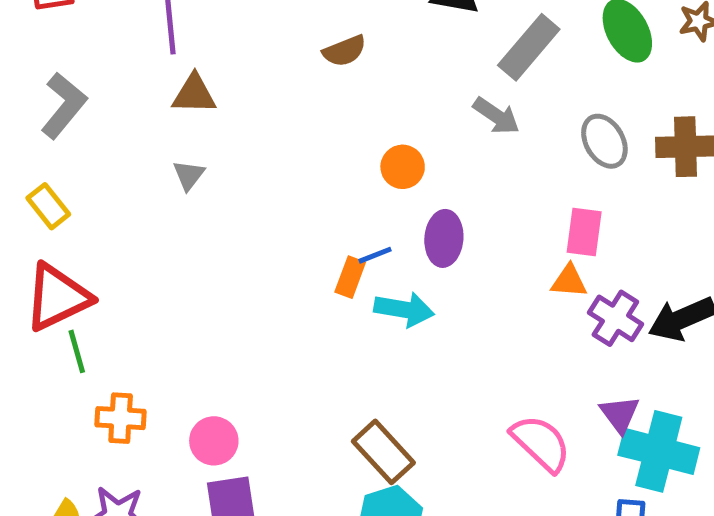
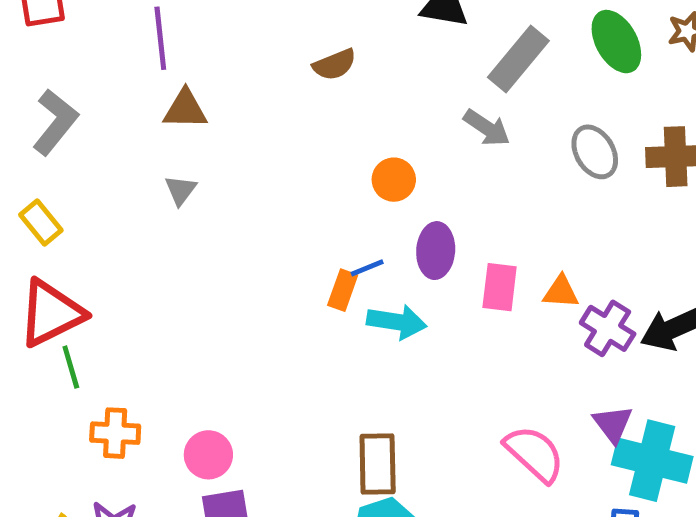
pink rectangle: (584, 232) -> (500, 287), moved
brown rectangle: (383, 452) -> (378, 464), turned 42

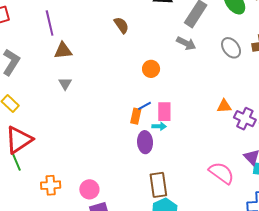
brown semicircle: (335, 65) -> (121, 25), turned -96
purple ellipse: (436, 251) -> (145, 142), moved
pink rectangle: (500, 287) -> (164, 112), moved
cyan arrow: (397, 322) -> (159, 126), size x0.6
green line: (71, 367) -> (17, 162), moved

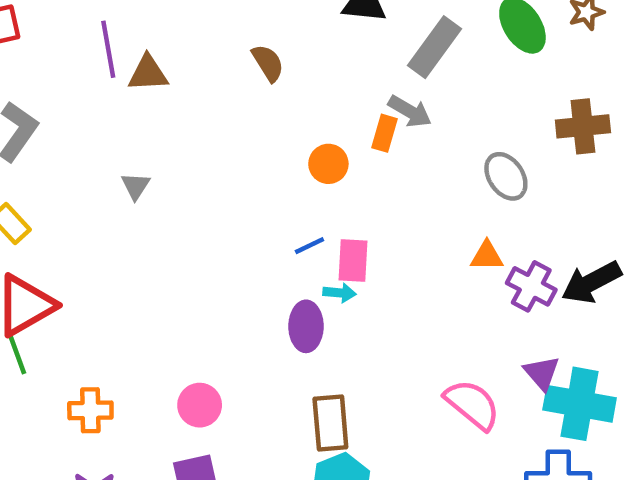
gray ellipse: (231, 48) -> (506, 176), moved
brown triangle: (63, 51) -> (148, 73), moved
orange rectangle: (136, 116) -> (384, 133), moved
pink circle: (89, 189) -> (200, 405), moved

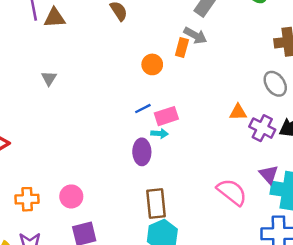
gray ellipse: (506, 176) -> (275, 84), moved
pink rectangle: (353, 261) -> (166, 116), turned 70
pink circle: (200, 405) -> (71, 196), moved

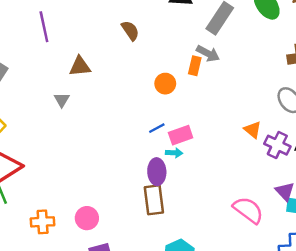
brown triangle: (54, 18) -> (80, 66), moved
orange triangle: (238, 112) -> (253, 130), turned 42
brown rectangle: (156, 203) -> (154, 200), moved

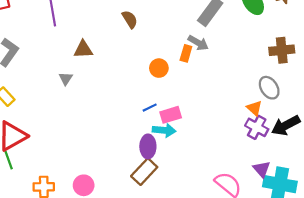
orange triangle: (253, 130) -> (254, 108), moved
cyan arrow: (174, 153) -> (164, 130), size x1.5
brown rectangle: (154, 200) -> (144, 172), turned 48

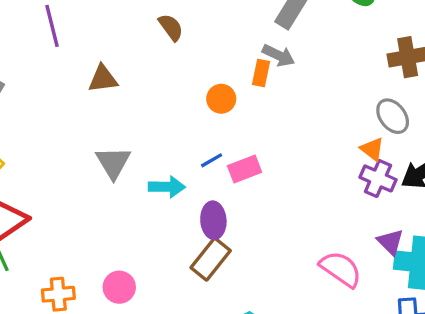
gray triangle: (66, 79) -> (113, 163), moved, size x1.6
cyan arrow: (164, 130) -> (167, 187), moved

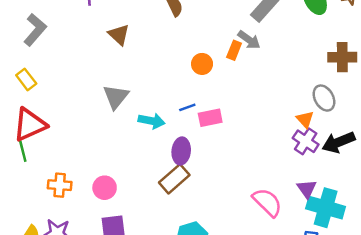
brown triangle: (103, 79) -> (119, 35), turned 40

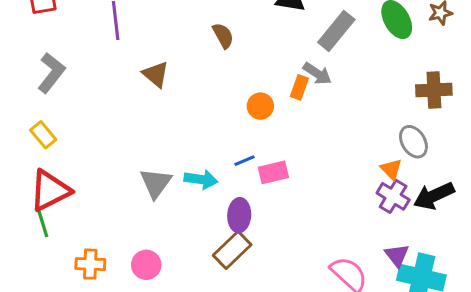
gray triangle: (116, 97) -> (156, 183), moved

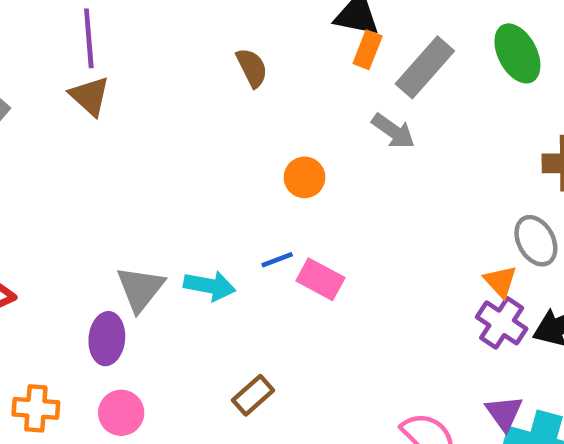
brown triangle: (156, 74) -> (90, 96), moved
orange rectangle: (299, 87) -> (368, 50), moved
pink rectangle: (273, 172) -> (320, 279), turned 40
purple ellipse: (239, 215) -> (107, 339), moved
brown rectangle: (232, 250) -> (253, 395), size x0.7

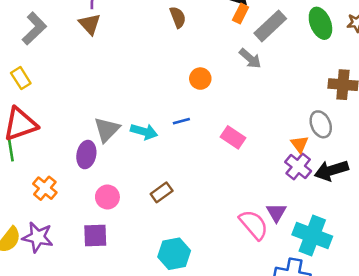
pink rectangle: (320, 279) -> (233, 137), moved
orange cross: (36, 408) -> (45, 188), turned 30
pink circle: (121, 413) -> (107, 197), moved
purple triangle: (504, 413) -> (276, 212), moved

